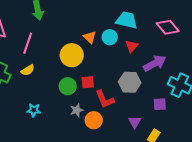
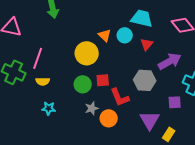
pink line: (28, 43) -> (38, 58), moved
yellow semicircle: (28, 70) -> (43, 81), moved, turned 32
purple triangle: (135, 122) -> (150, 120), size x1.5

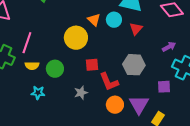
purple arrow: (170, 61) -> (169, 47), moved, size x0.6
green circle: (83, 84) -> (55, 69), moved
orange circle: (109, 118) -> (115, 105), moved

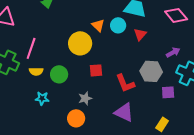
gray hexagon: (134, 65) -> (151, 71), moved
red L-shape: (109, 82) -> (125, 83), moved
orange circle: (115, 105) -> (76, 118), moved
purple triangle: (139, 105) -> (124, 112), moved, turned -35

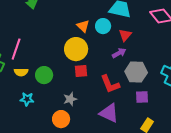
yellow circle: (80, 43) -> (76, 49), moved
purple arrow: (173, 52) -> (119, 53), moved
purple square: (168, 92) -> (142, 97), moved

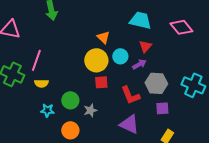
cyan circle: (103, 26) -> (120, 56), moved
green circle: (44, 75) -> (70, 100), moved
orange circle: (61, 119) -> (70, 130), moved

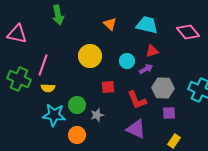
orange triangle: (103, 37) -> (110, 24), moved
red triangle: (145, 46) -> (152, 51), turned 32
yellow circle: (96, 60) -> (90, 56), moved
cyan star: (47, 110) -> (54, 115), size x1.6

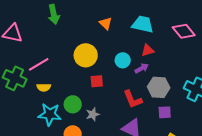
pink line: (43, 65) -> (39, 64), turned 40
red square: (108, 87) -> (97, 81), moved

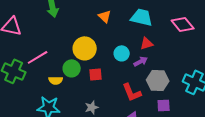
yellow semicircle: (44, 87) -> (56, 80), moved
green circle: (73, 104) -> (72, 68), moved

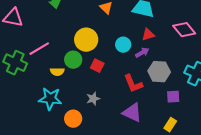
pink diamond: (183, 24) -> (184, 30), moved
red square: (96, 74) -> (97, 66), turned 32
purple square: (164, 105) -> (173, 97), moved

